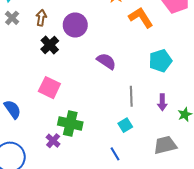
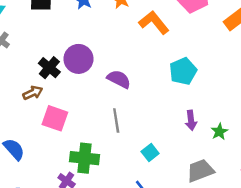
brown arrow: (41, 18) -> (33, 93), moved, turned 63
purple circle: (75, 25) -> (78, 59), moved
gray line: (131, 96) -> (116, 121), moved

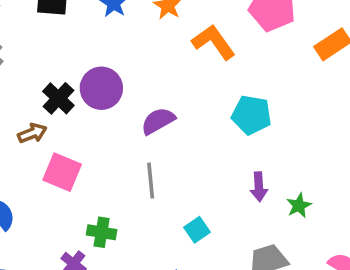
cyan pentagon: (183, 71) -> (252, 115), turned 30
purple semicircle: (119, 79) -> (158, 121), turned -60
green cross: (85, 158) -> (102, 232), size x0.7

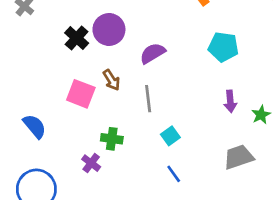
brown arrow: (32, 133) -> (112, 80), moved, turned 80
cyan square: (197, 230) -> (170, 136), moved

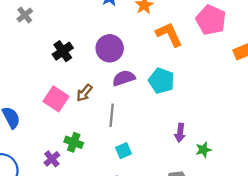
purple circle: (109, 29) -> (110, 48), moved
cyan pentagon: (223, 47) -> (161, 81), moved
brown arrow: (112, 80) -> (84, 93), turned 60

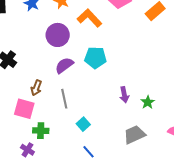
purple circle: (110, 48) -> (58, 35), moved
pink square: (56, 99) -> (24, 109), moved

